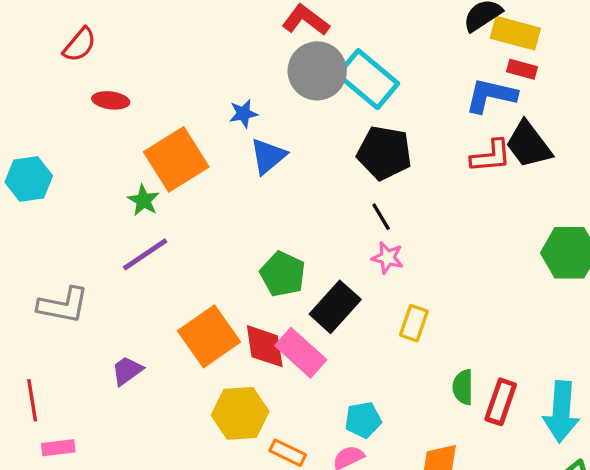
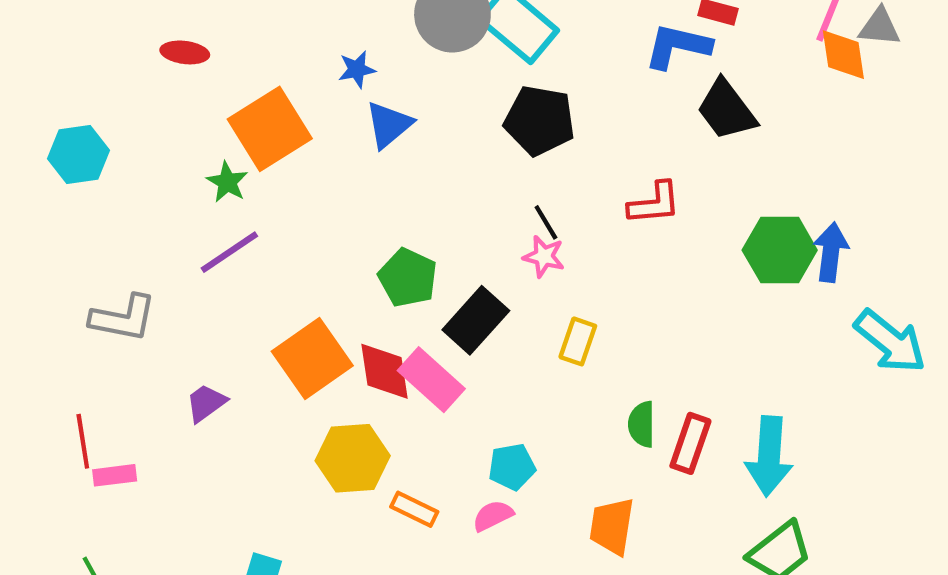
red L-shape: (491, 156) -> (654, 203), moved
black line: (381, 217) -> (546, 222), moved
pink rectangle: (58, 448) -> (115, 475), moved

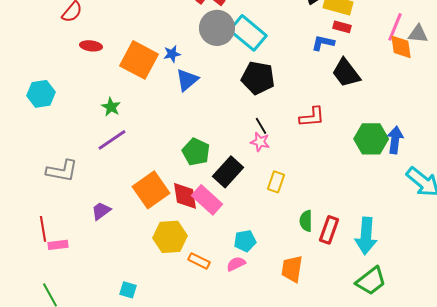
blue L-shape: (678, 46) -> (323, 43), size x0.7
orange square: (270, 129) -> (139, 60), moved, turned -30

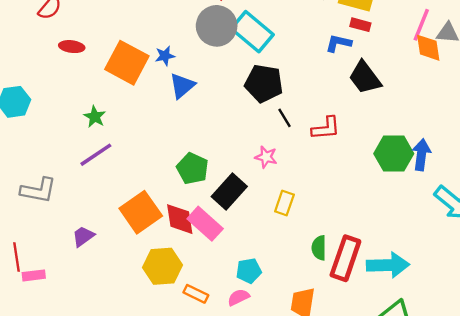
black line: (261, 126) -> (284, 118), moved
red rectangle: (329, 230) -> (345, 258), size x1.4
cyan arrow: (366, 236) -> (388, 265), turned -96

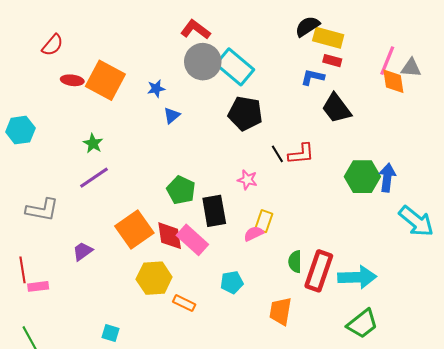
orange square: (127, 63) -> (105, 80), moved
blue triangle: (182, 86) -> (172, 115), size x0.7
black line: (284, 118) -> (277, 154), moved
black rectangle: (229, 191) -> (214, 211), turned -52
pink semicircle: (238, 297) -> (254, 234), moved

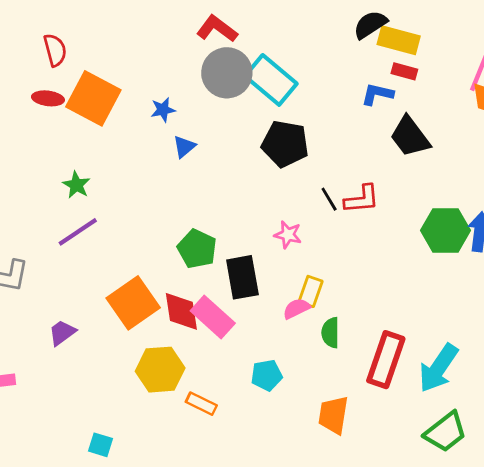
red semicircle: (53, 45) -> (55, 50), moved, turned -55
green semicircle: (295, 262) -> (330, 333), moved
cyan arrow: (357, 277) -> (438, 368), turned 126

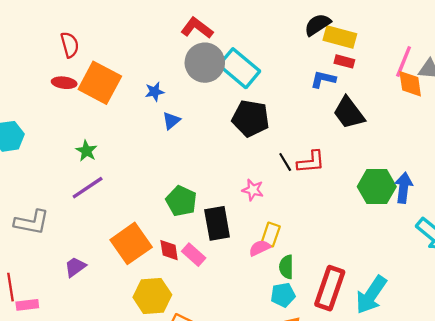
red diamond: (181, 311) -> (169, 250), size x0.7
pink rectangle: (213, 317) -> (194, 255), size x0.7
cyan pentagon: (267, 375) -> (283, 295), moved

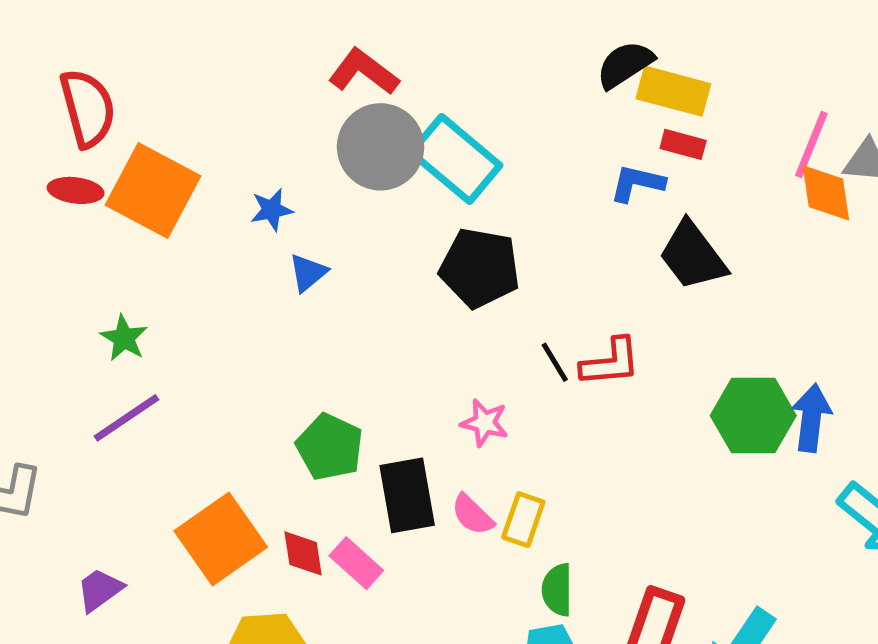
red semicircle: (70, 45) -> (88, 108), size x1.4
pink semicircle: (259, 248) -> (472, 515), moved, turned -110

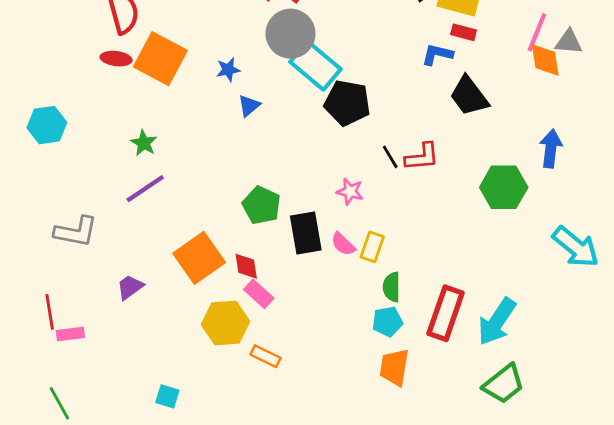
cyan rectangle: (456, 159) -> (315, 65), moved
blue arrow: (811, 418) -> (551, 149), moved
pink rectangle: (356, 563) -> (259, 294), moved

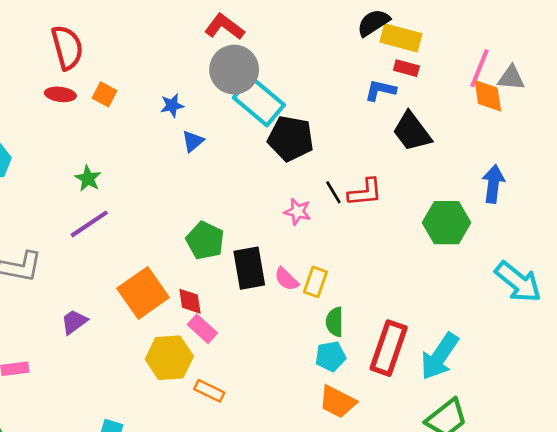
orange square: (160, 59) -> (104, 94), size x0.5
pink star: (350, 191) -> (298, 212), moved
orange trapezoid: (394, 367) -> (338, 402), turned -72

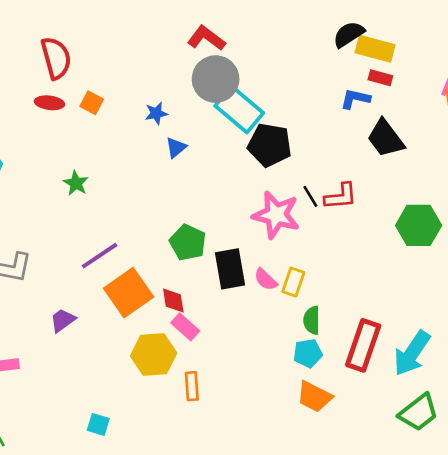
pink star: (298, 212) -> (276, 215), size x1.8
purple line: (89, 224) -> (100, 256), moved
orange rectangle: (209, 391) -> (192, 386), turned 60

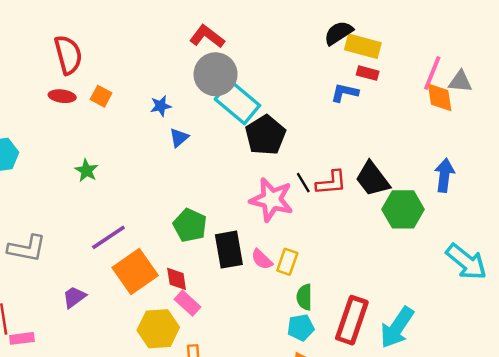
black trapezoid: (386, 138) -> (373, 179), moved
black pentagon: (270, 145) -> (265, 135), turned 30

